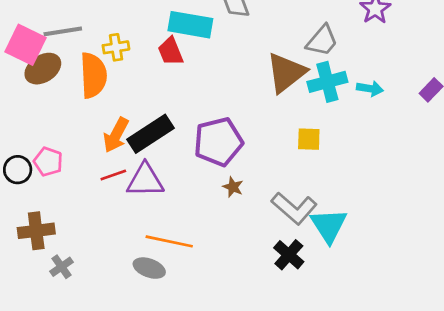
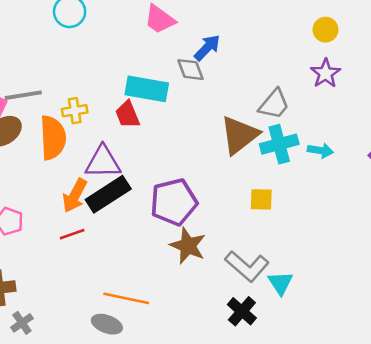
purple triangle: (145, 180) -> (103, 162), moved
brown star: (233, 187) -> (188, 246), size x1.8
cyan triangle: (329, 225) -> (280, 283), size x0.7

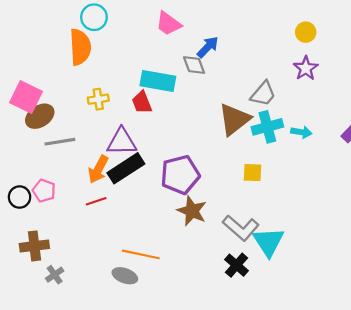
gray line: (23, 95) -> (60, 142), moved
orange semicircle: (53, 138) -> (80, 47), moved
cyan triangle: (280, 283) -> (268, 242), size x1.5

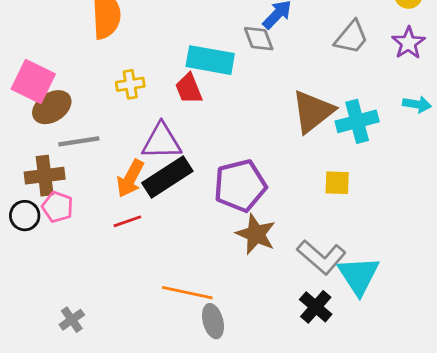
gray trapezoid: (263, 94) -> (351, 37), moved
cyan arrow: (301, 132) -> (417, 104), moved
brown cross: (34, 246) -> (45, 176), moved
gray ellipse: (125, 276) -> (213, 321), moved, turned 55

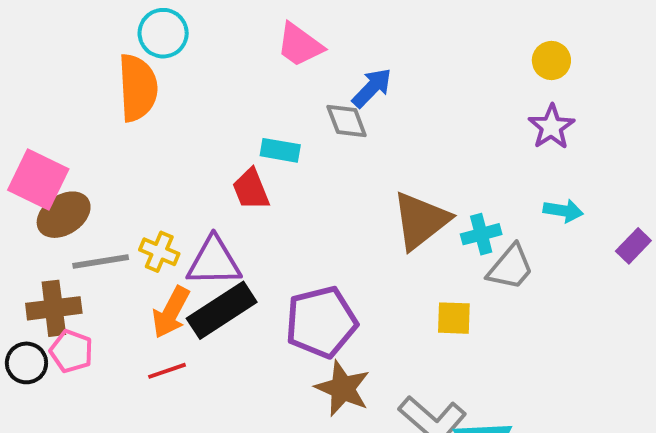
gray trapezoid: (351, 37) -> (510, 267), moved
cyan rectangle: (210, 60) -> (280, 150), size x0.6
yellow cross: (130, 84) -> (159, 252), moved, turned 32
cyan cross: (357, 121) -> (481, 234), size x0.7

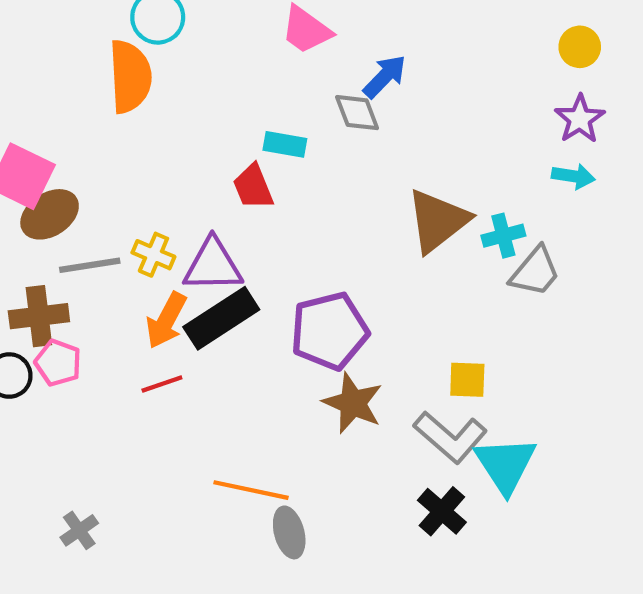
cyan arrow: (563, 211) -> (573, 176), moved
yellow square: (454, 318) -> (467, 380), moved

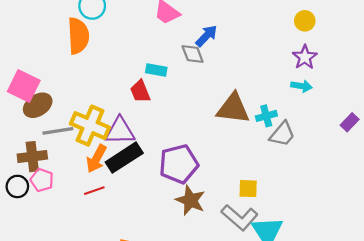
brown triangle: (438, 221) -> (233, 108), turned 45
yellow cross: (153, 255) -> (90, 126), size x1.8

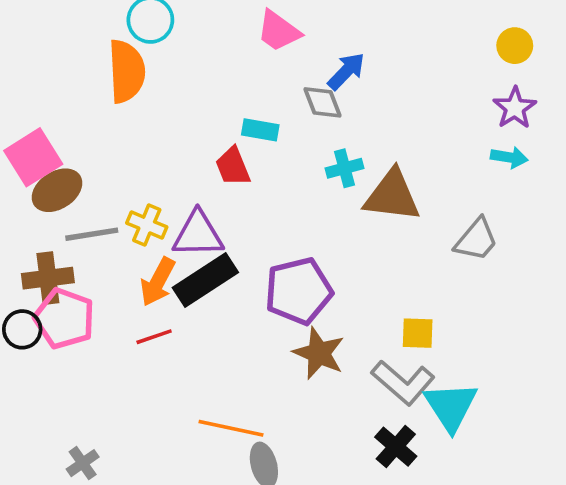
pink square: (24, 86) -> (33, 157), turned 32
cyan cross: (266, 116) -> (344, 168), moved
yellow cross: (90, 126) -> (147, 225), size x0.6
pink pentagon: (42, 180) -> (64, 318), size x1.5

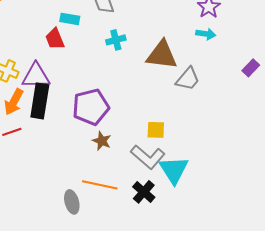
brown triangle: (392, 196) -> (162, 55), moved
black rectangle: (205, 280) -> (40, 101), turned -48
brown star: (319, 353) -> (102, 141), size x0.7
orange line: (231, 428) -> (100, 185), moved

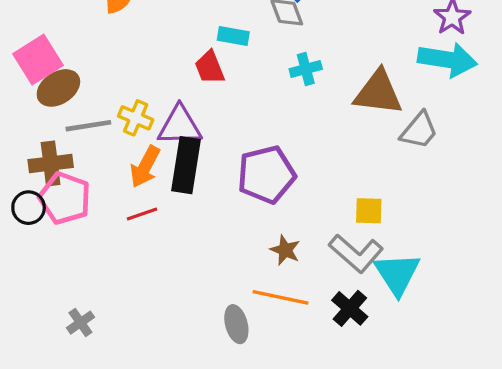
cyan arrow: (206, 34) -> (447, 60), size x1.8
brown star: (102, 141) -> (285, 250), moved

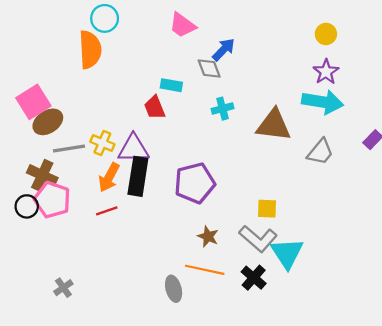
gray trapezoid: (419, 130) -> (320, 152), moved
brown cross: (51, 164) -> (42, 175), turned 32

